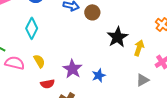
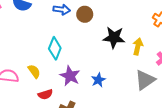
cyan diamond: (32, 28) -> (55, 48), moved
black star: (117, 37) -> (114, 37), turned -30
gray triangle: (143, 80) -> (145, 80), size x1.5

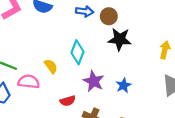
black star: (114, 37) -> (120, 39), moved
yellow semicircle: (34, 71) -> (51, 66), moved

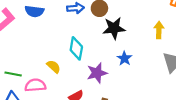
purple star: (94, 81) -> (97, 73), turned -30
blue star: (123, 85) -> (124, 58), moved

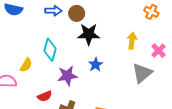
yellow semicircle: (54, 67) -> (26, 65), turned 72

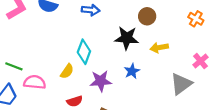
brown circle: (77, 13) -> (147, 16), moved
yellow arrow: (132, 41) -> (159, 48), moved, turned -112
yellow semicircle: (26, 65) -> (67, 71), moved

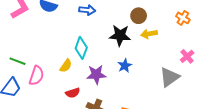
yellow arrow: (159, 48) -> (149, 34), moved
pink semicircle: (35, 82) -> (36, 76), turned 102

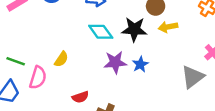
cyan diamond: (81, 48) -> (101, 32), moved, turned -55
yellow semicircle: (66, 66) -> (61, 59), moved
purple star: (96, 74) -> (115, 62), moved

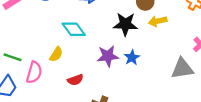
cyan diamond: (101, 32) -> (74, 29), moved
gray triangle: (193, 77) -> (182, 68), turned 30
red semicircle: (80, 97) -> (75, 80), moved

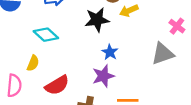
purple star: (108, 56) -> (103, 76), moved
red semicircle: (75, 80) -> (57, 85), size x1.5

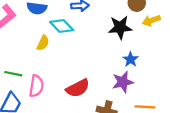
cyan diamond: (46, 35) -> (62, 26), moved
yellow semicircle: (33, 63) -> (43, 43), moved

